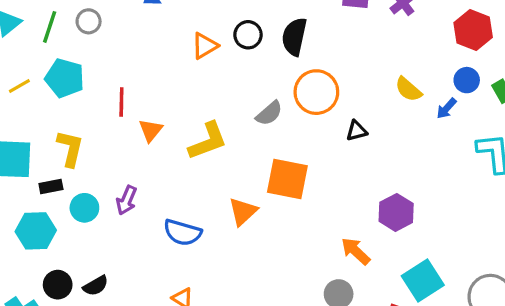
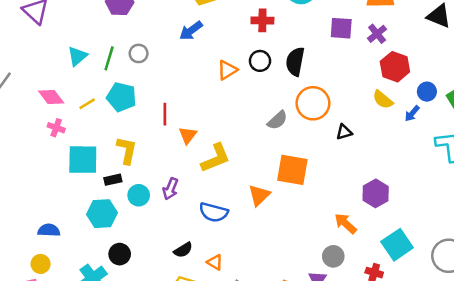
red hexagon: (473, 30) -> (395, 67), moved
yellow L-shape: (208, 141) -> (216, 158), moved
black semicircle: (96, 286) -> (183, 250), moved

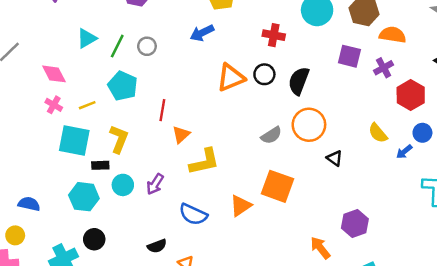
red hexagon: (395, 67) -> (411, 95), moved
orange triangle: (227, 70) -> (231, 78), size x1.4
yellow line: (87, 104) -> (87, 105), moved
black triangle: (344, 132) -> (335, 158), turned 42

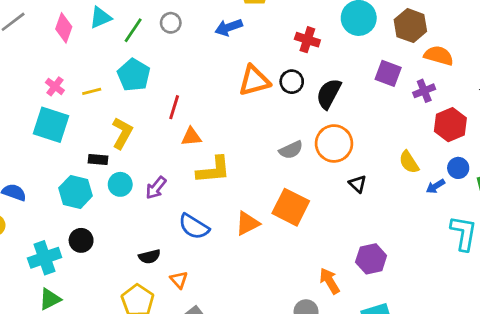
gray circle: (147, 46) -> (171, 23), moved
pink diamond: (54, 74) -> (64, 28), moved, turned 40
orange triangle: (181, 135) -> (191, 137), turned 30
cyan square: (74, 140) -> (51, 125), moved

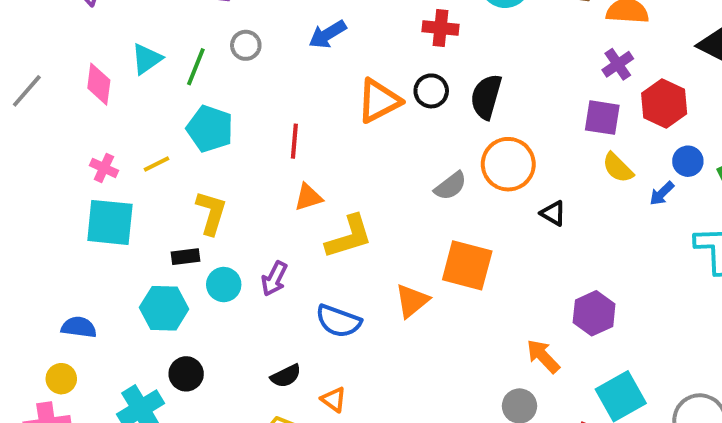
purple square: (388, 73) -> (602, 118), moved
red line: (174, 107) -> (294, 141), moved

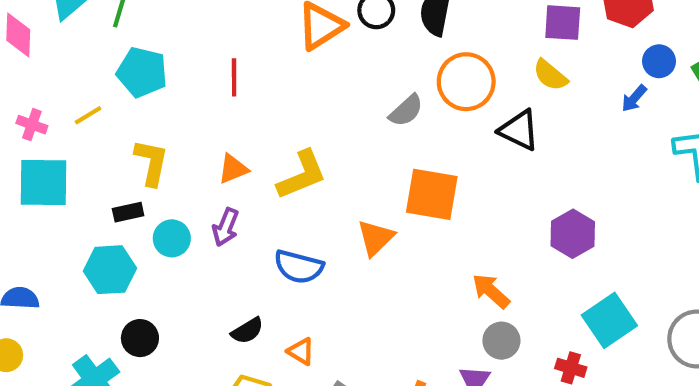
yellow semicircle: (618, 168) -> (550, 75), moved
orange triangle: (308, 197) -> (233, 169), moved
black triangle: (553, 213) -> (519, 130), size x1.5
orange arrow: (543, 356) -> (491, 291), moved

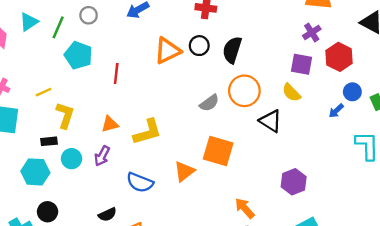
cyan pentagon: (142, 72) -> (78, 55), moved
yellow line: (88, 115) -> (44, 92), moved

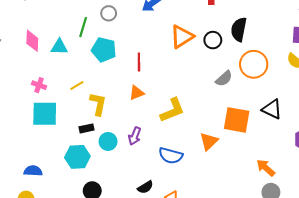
cyan triangle: (29, 22) -> (59, 47), moved, turned 42
black circle: (199, 46) -> (213, 40), moved
black triangle: (271, 121) -> (272, 109), moved
orange triangle: (110, 124) -> (137, 93), moved

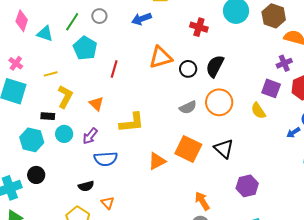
orange triangle: (137, 93) -> (96, 104), moved, turned 49
blue semicircle: (171, 156) -> (106, 159), moved, turned -35

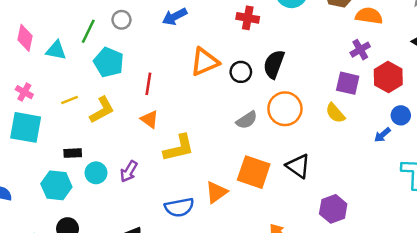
yellow L-shape: (65, 97) -> (102, 110), moved, turned 40
orange triangle: (96, 104) -> (150, 119), moved
blue semicircle: (106, 159) -> (179, 207), moved

